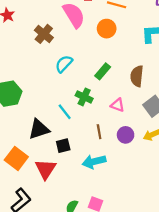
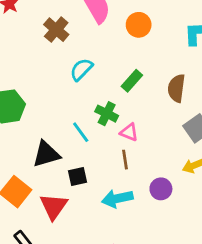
pink triangle: (118, 105) -> (129, 132), moved
purple circle: (126, 135) -> (161, 189), moved

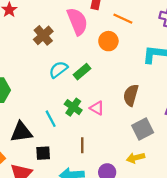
green rectangle: (132, 81) -> (82, 72), moved
pink triangle: (129, 132) -> (97, 108), moved

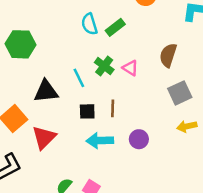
cyan semicircle: (58, 70) -> (89, 24), turned -72
black square: (43, 153) -> (87, 111), moved
yellow arrow: (136, 158) -> (187, 126), moved

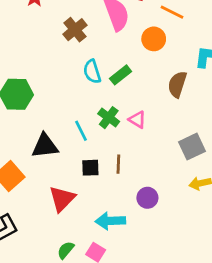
brown semicircle: (168, 55) -> (177, 84), moved
red triangle: (44, 137) -> (62, 199), moved
cyan arrow: (100, 141) -> (110, 221), moved

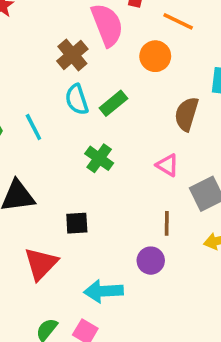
brown cross: (75, 30) -> (72, 55), moved
pink triangle: (137, 120) -> (167, 165), moved
cyan line: (81, 131) -> (33, 127), moved
brown line: (118, 164) -> (167, 223), moved

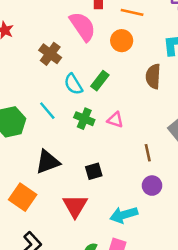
brown cross: (72, 55) -> (50, 54), moved
green cross: (99, 158) -> (84, 119), moved
pink triangle: (167, 165) -> (115, 120), moved
brown line: (167, 223) -> (148, 153), moved

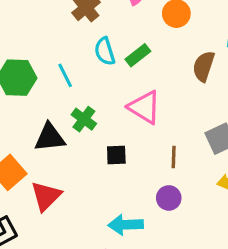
green cross: (84, 119) -> (84, 119), moved
pink triangle: (115, 120) -> (144, 107), size x1.6
black square: (94, 171) -> (116, 155), moved
red triangle: (75, 206) -> (46, 196), moved

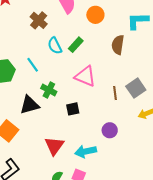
brown line: (174, 157) -> (115, 93), moved
red triangle: (46, 196) -> (54, 146), moved

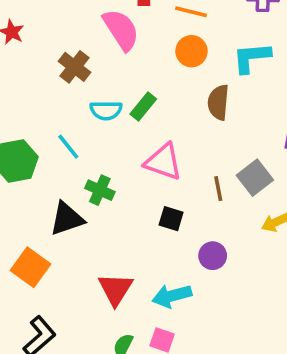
orange circle: (95, 15) -> (191, 51), moved
cyan semicircle: (55, 46) -> (106, 110), turned -60
black square: (73, 109) -> (171, 219), moved, turned 32

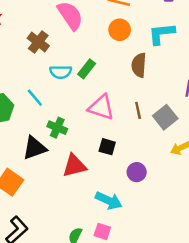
brown line: (218, 189) -> (138, 110), moved
red triangle: (115, 289) -> (74, 166), moved, turned 45
cyan arrow: (172, 296) -> (109, 201), turned -140

